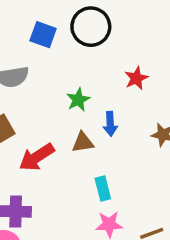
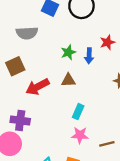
blue arrow: (110, 124) -> (89, 56), moved
cyan rectangle: (103, 189) -> (78, 112), turned 32

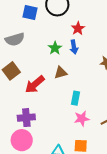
red star: (107, 42) -> (78, 28), moved

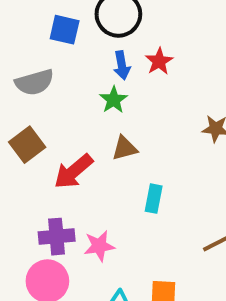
blue arrow: (74, 47) -> (122, 65), moved
pink star: (82, 119) -> (99, 246), moved

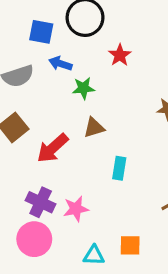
blue arrow: (122, 65) -> (60, 64), moved, turned 120
green star: (114, 100) -> (83, 88), turned 30
purple cross: (57, 237) -> (41, 202), turned 32

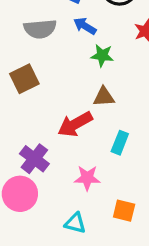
red arrow: (53, 148) -> (75, 124), moved
pink star: (76, 209) -> (87, 178), moved
orange square: (130, 245) -> (124, 211), moved

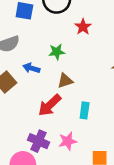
blue arrow: (85, 26) -> (31, 68), moved
purple cross: (34, 159) -> (38, 141), moved

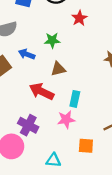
red arrow: (50, 105) -> (42, 91), turned 65
pink star: (68, 141) -> (66, 120), moved

